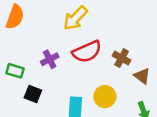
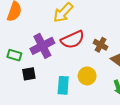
purple cross: (50, 59) -> (42, 46), size x1.6
black square: (33, 94) -> (29, 74), turned -32

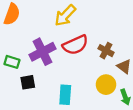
yellow circle: (87, 76) -> (106, 85), moved

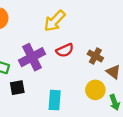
red semicircle: (75, 45) -> (65, 50), size x0.7

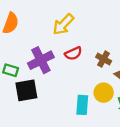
black square: (17, 88) -> (26, 90), size x1.5
cyan rectangle: (55, 100) -> (82, 105), moved

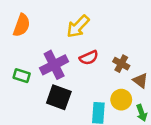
black square: (26, 90) -> (59, 97), moved, turned 30

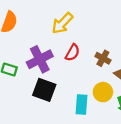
red semicircle: (89, 58) -> (72, 53), turned -36

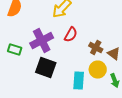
brown cross: (103, 58) -> (96, 48), moved

